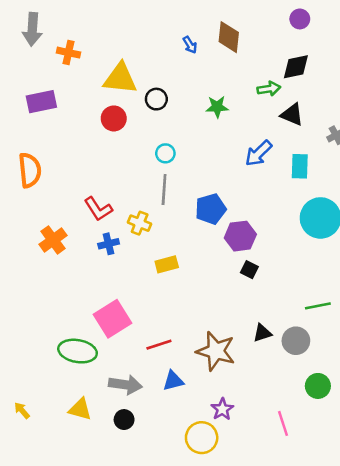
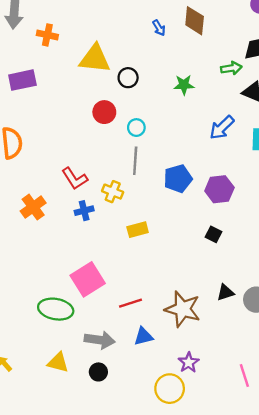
red circle: (114, 118) -> (104, 112), moved
purple hexagon: (240, 236) -> (219, 189), moved

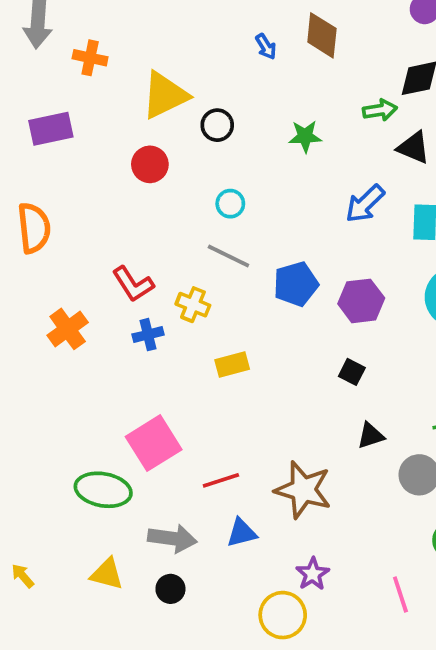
yellow triangle: (95, 59) -> (165, 95), turned -32
red circle: (104, 112) -> (150, 164), moved
gray line: (135, 161) -> (228, 256), turned -68
black triangle: (225, 292) -> (371, 436), moved

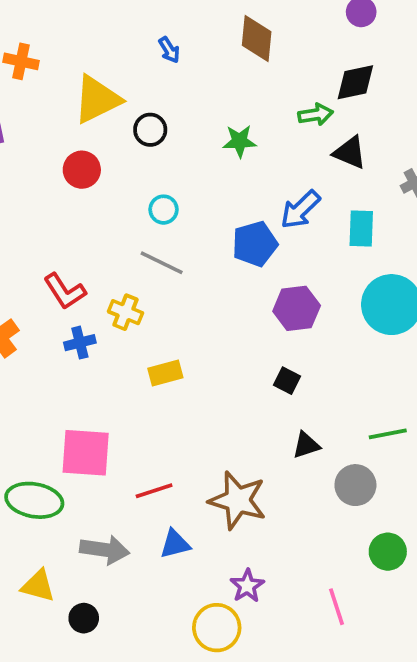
blue arrow: (266, 47) -> (169, 50), moved
blue pentagon: (296, 284) -> (255, 244), moved
pink square: (154, 443) -> (86, 453), turned 36
black circle: (170, 589) -> (84, 618), moved

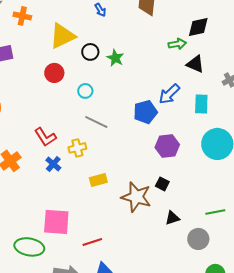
green star: (240, 141) -> (115, 58), moved, turned 30
cyan circle: (164, 210) -> (85, 91), moved
yellow cross: (126, 312) -> (77, 148), turned -36
blue cross: (80, 343) -> (53, 164), turned -35
brown star: (238, 500) -> (136, 197), moved

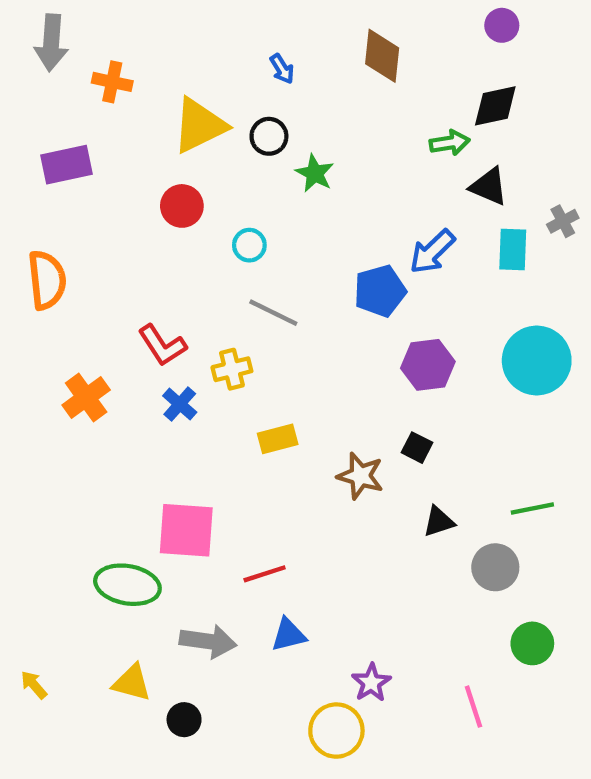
black circle: (90, 52) -> (269, 136), moved
cyan rectangle: (201, 104) -> (513, 250), moved
brown star: (136, 197) -> (360, 476), size x0.7

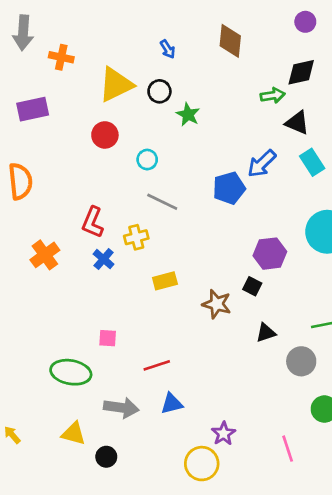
cyan rectangle: (513, 250) -> (312, 162), turned -35
red L-shape: (162, 345) -> (93, 222), turned 56
purple hexagon: (428, 365) -> (270, 254), moved
pink square: (186, 530) -> (108, 338), size x0.5

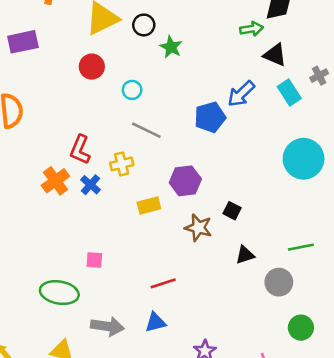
purple hexagon: (270, 254) -> (185, 181), moved
orange cross: (45, 255) -> (55, 181), moved
red line: (157, 365) -> (163, 283), moved

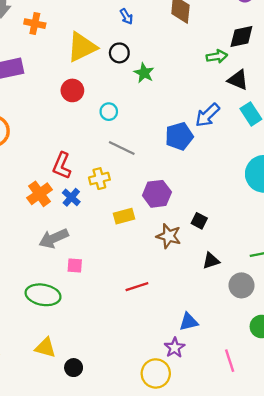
blue triangle: (155, 322) -> (189, 322), moved
gray arrow: (107, 326) -> (54, 238), moved, turned 148

